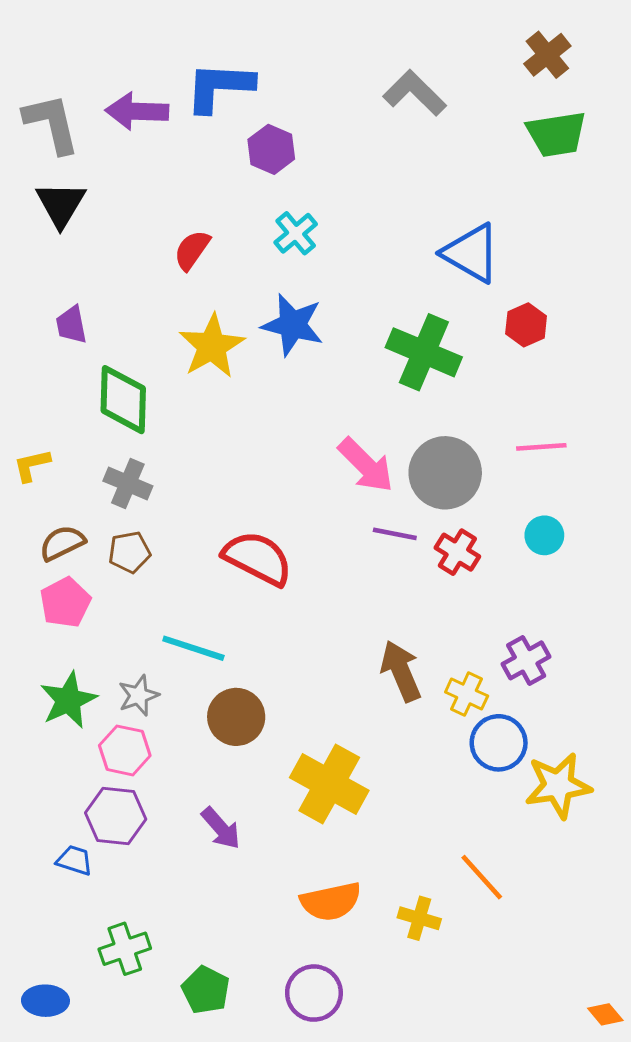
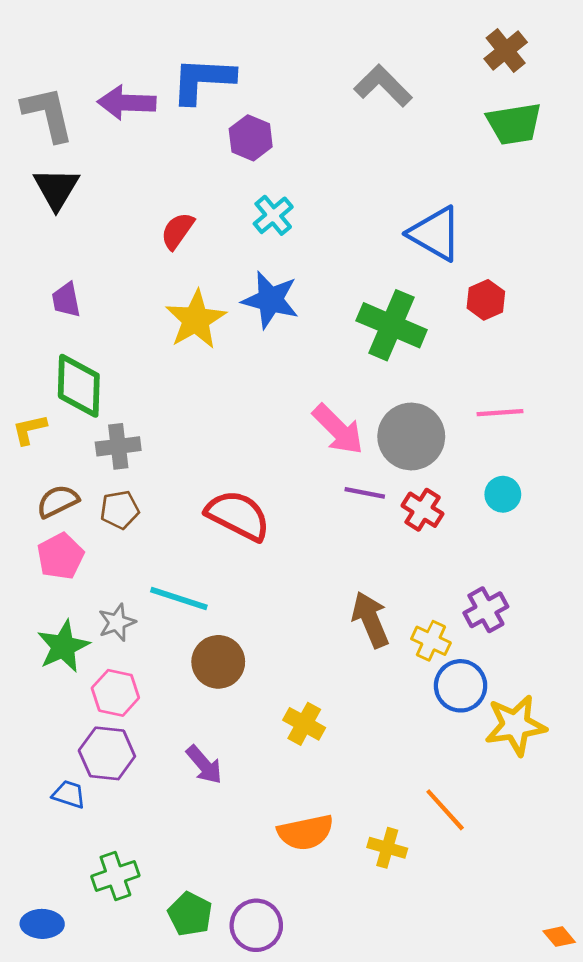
green diamond: (123, 400) -> (79, 386), moved
gray cross: (128, 483) -> (118, 446), turned -30
gray star: (139, 696) -> (117, 622), moved
yellow cross: (329, 784) -> (304, 724), size x0.6
purple circle: (314, 993) -> (256, 925), moved

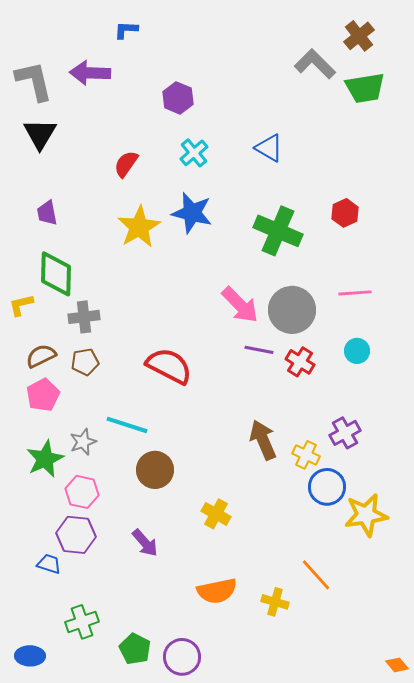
blue L-shape: (203, 80) -> (126, 30), moved, size x0.5
gray L-shape: (383, 86) -> (315, 64), moved
blue triangle: (435, 234) -> (269, 148), moved, size x0.7

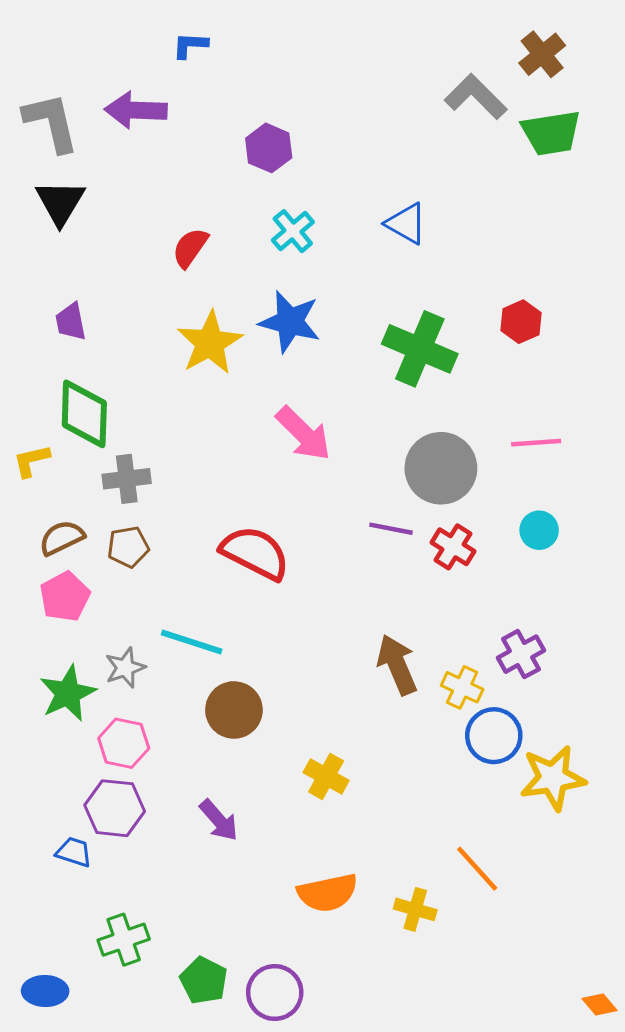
pink arrow: (240, 305) -> (303, 434), moved

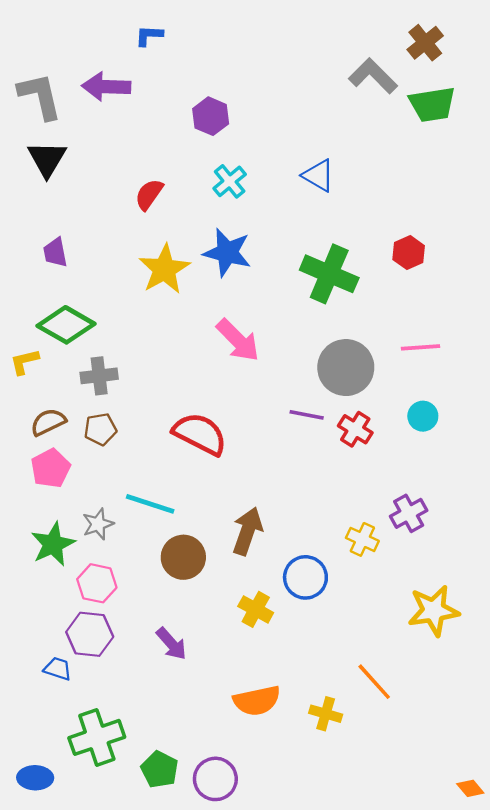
green diamond: (84, 414) -> (66, 325), turned -62
brown arrow: (397, 665) -> (247, 531), moved, turned 42
blue circle: (494, 736) -> (305, 577), moved
green cross: (124, 940) -> (97, 737), size x1.4

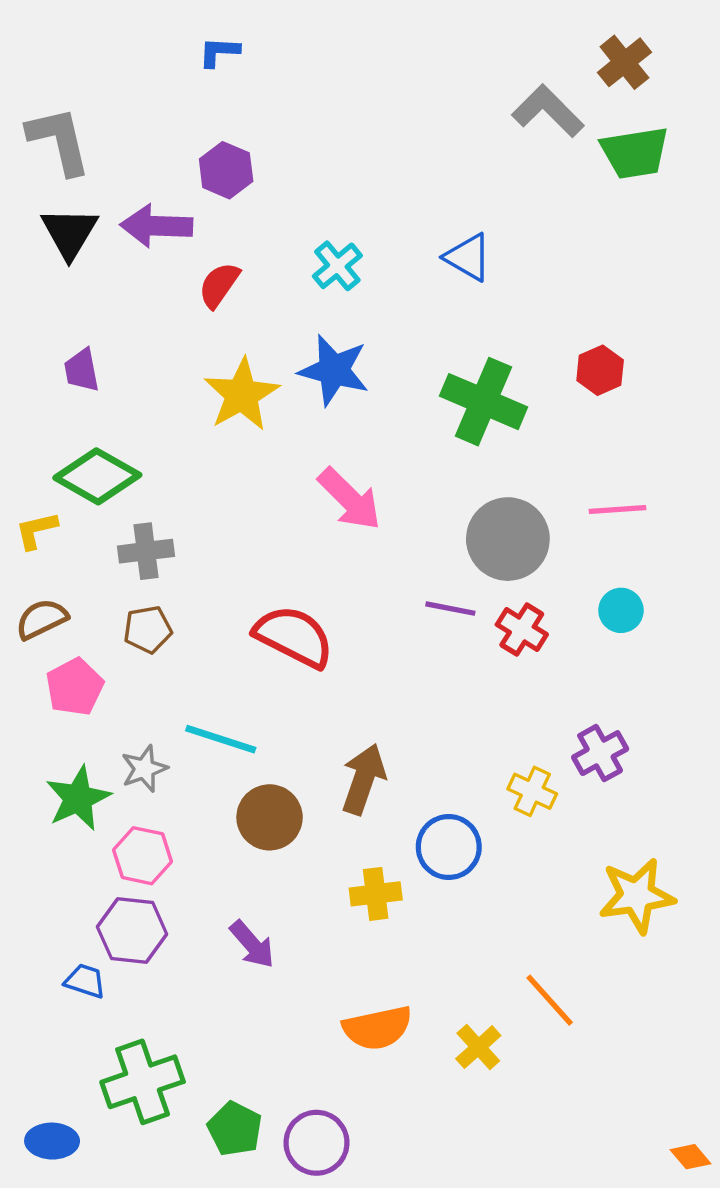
purple arrow: (106, 87) -> (156, 226), moved
purple hexagon: (211, 116) -> (226, 170), moved
brown semicircle: (48, 422) -> (42, 619), moved
yellow cross: (256, 609) -> (376, 894), turned -36
yellow cross: (326, 714) -> (478, 1047), turned 32

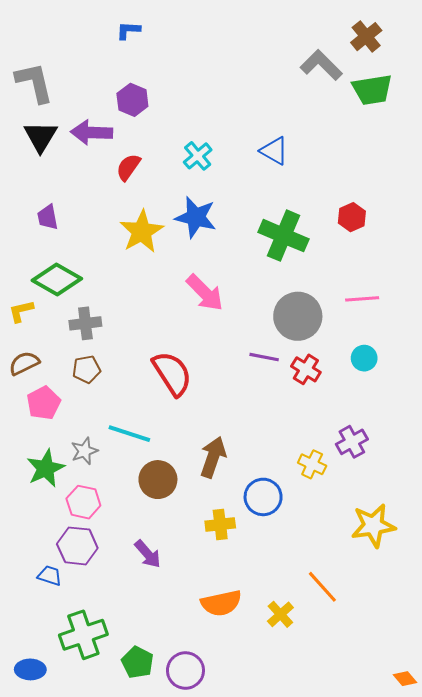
red semicircle: (294, 636) -> (172, 373), turned 30

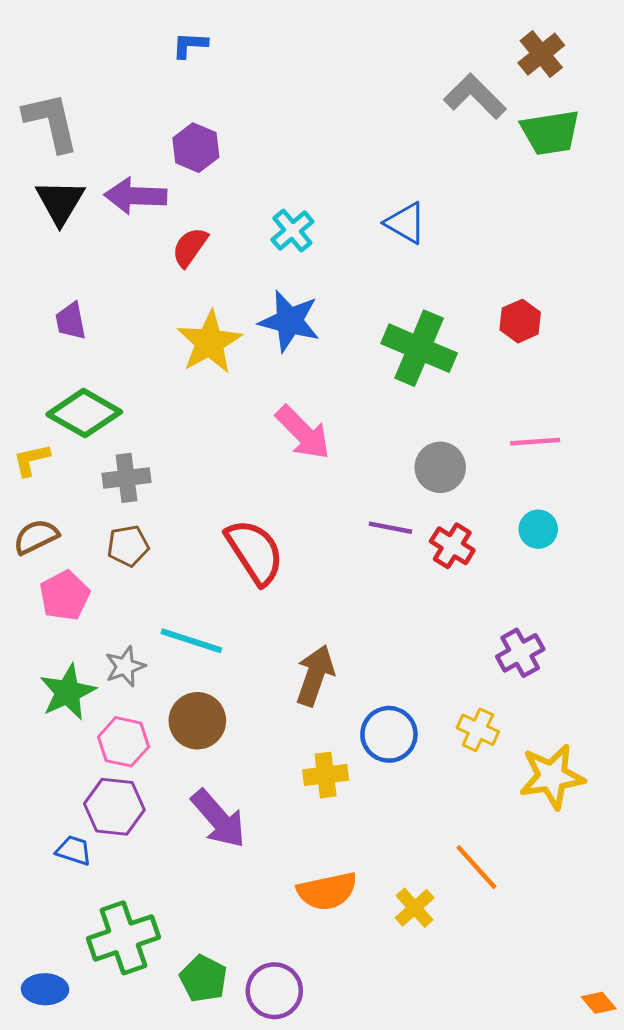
gray circle: (298, 316) -> (440, 467), size x0.7
yellow cross: (312, 464) -> (478, 730), moved
brown circle: (158, 480) -> (197, 721), moved
purple arrow: (148, 554) -> (218, 819), size x1.4

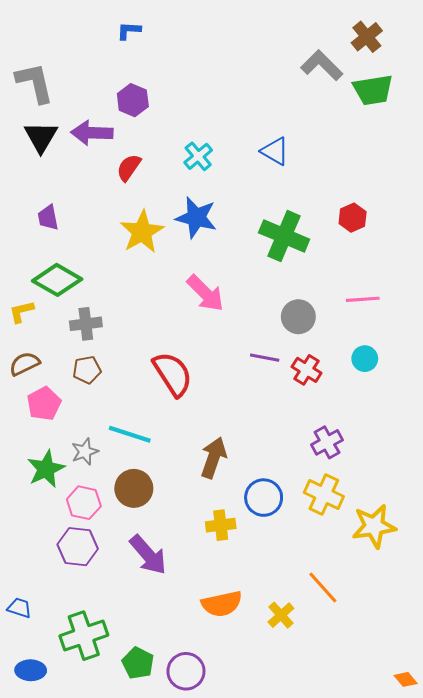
purple cross: (520, 653) -> (327, 442), moved
yellow cross: (478, 730) -> (324, 495), size x1.4
blue trapezoid: (74, 850) -> (19, 608), moved

